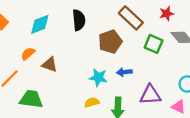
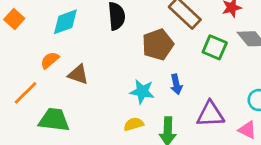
blue arrow: (124, 72) -> (176, 84), turned -96

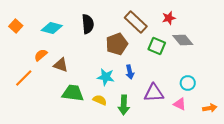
cyan diamond: (65, 22) -> (52, 28), turned 35
green trapezoid: (54, 120) -> (73, 93), moved
yellow semicircle: (134, 124) -> (100, 100), turned 40

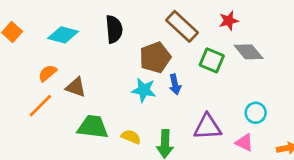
blue arrow: (130, 72) -> (175, 84), moved
cyan star: (106, 77) -> (144, 90), moved
orange line: (24, 78) -> (40, 106), moved

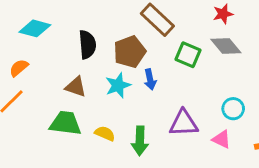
red star: (229, 21) -> (223, 14), moved
black semicircle: (114, 29) -> (87, 45), moved
brown triangle: (76, 87) -> (76, 87), moved
cyan star: (144, 90) -> (118, 85), turned -30

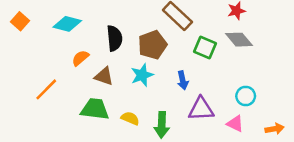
orange semicircle: (19, 68) -> (80, 58), moved
blue arrow: (150, 80) -> (183, 80), moved

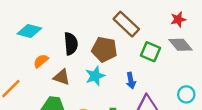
brown pentagon: (153, 45) -> (104, 49), turned 30

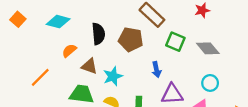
gray diamond: (181, 45) -> (208, 48), moved
cyan star: (95, 76) -> (113, 76), moved

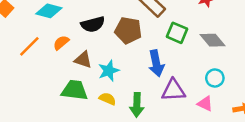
black semicircle: (98, 34) -> (93, 24), turned 80
blue arrow: (156, 70) -> (156, 63), size x1.5
orange line: (40, 77) -> (29, 46), moved

